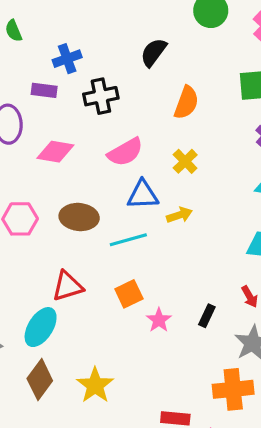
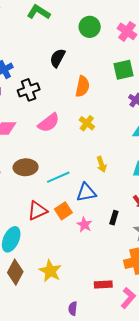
blue triangle: (143, 195) -> (86, 192), moved
yellow arrow: (179, 215) -> (102, 164), moved, turned 98
red triangle: (68, 286) -> (37, 211), moved

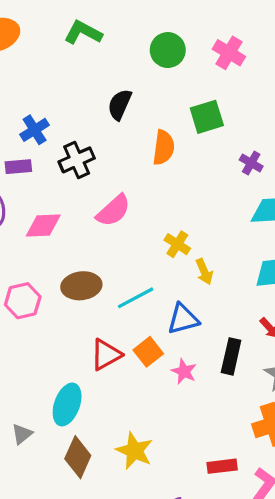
green square: (123, 70) -> (207, 117), moved
yellow cross: (87, 123) -> (177, 244), moved
black rectangle: (114, 218) -> (231, 356), size x1.5

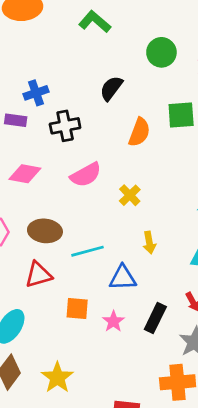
yellow cross: (177, 244) -> (130, 195), moved
orange square: (148, 352) -> (77, 309), moved, turned 30
red triangle: (106, 355) -> (38, 275), moved

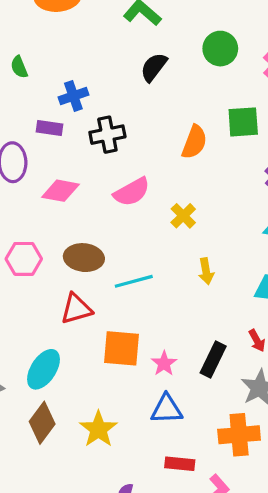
black semicircle: (111, 88) -> (154, 67), moved
blue triangle: (123, 278) -> (167, 409), moved
orange square: (77, 309) -> (122, 348), size x1.4

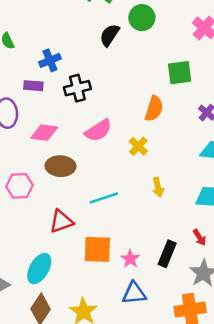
green circle: (220, 49) -> (142, 18), moved
orange semicircle: (194, 142) -> (154, 109), moved
brown ellipse: (84, 258) -> (60, 166), moved

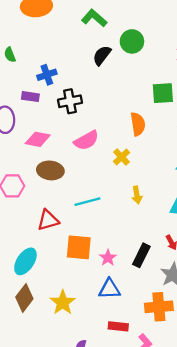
orange semicircle: (154, 109) -> (138, 124), turned -30

